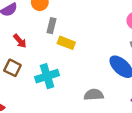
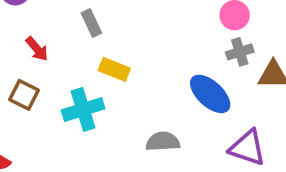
gray rectangle: (52, 26) -> (91, 23), turned -40
yellow rectangle: (66, 43) -> (114, 69), moved

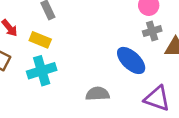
yellow rectangle: (114, 69) -> (40, 40), moved

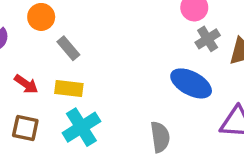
gray semicircle: (98, 94) -> (160, 137), turned 100

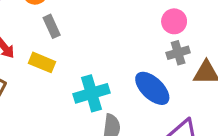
cyan cross: (81, 127) -> (92, 93), moved

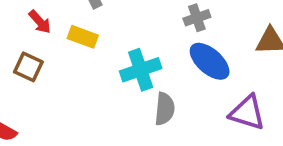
gray cross: (178, 53) -> (197, 18), moved

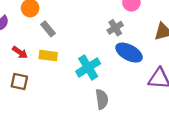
gray semicircle: (165, 109) -> (102, 99), moved

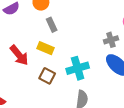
red arrow: (20, 52) -> (19, 55), moved, size x1.5
brown square: (19, 82) -> (47, 76), moved

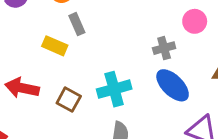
yellow rectangle: (45, 48) -> (55, 46), moved
red arrow: (19, 55) -> (22, 88), moved, turned 140

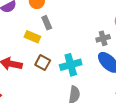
brown square: (69, 100) -> (43, 63), moved

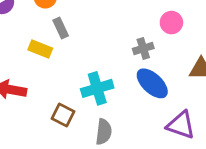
brown square: (43, 63) -> (63, 115), moved

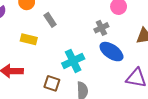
gray rectangle: (61, 28) -> (50, 20), moved

